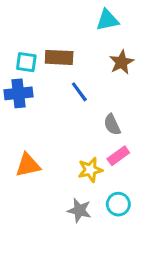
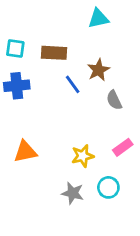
cyan square: (26, 62) -> (15, 48), moved
brown star: (121, 62) -> (98, 70), moved
gray semicircle: (112, 125) -> (114, 100), moved
pink rectangle: (118, 156) -> (123, 147), moved

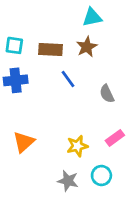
brown star: (98, 70) -> (87, 47), moved
orange triangle: (25, 152) -> (24, 142), turned -30

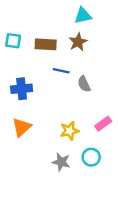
blue line: (68, 79) -> (61, 71), turned -42
blue cross: (16, 80) -> (22, 89), moved
gray semicircle: (107, 94) -> (84, 84), moved

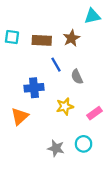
cyan triangle: (83, 16) -> (92, 16), moved
blue line: (61, 71) -> (56, 65), turned 48
blue cross: (22, 89) -> (34, 88), moved
yellow star: (70, 131) -> (65, 106), moved

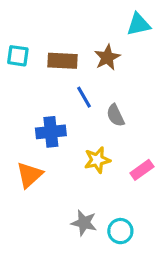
cyan circle: (84, 144) -> (120, 231), moved

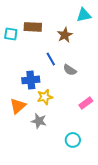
brown rectangle: (63, 61) -> (33, 27), moved
gray semicircle: (115, 115) -> (70, 70), turned -32
yellow star: (97, 160) -> (45, 97), moved
gray star: (84, 223) -> (39, 121), moved

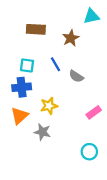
cyan square: (11, 34) -> (27, 65), moved
blue cross: (31, 80) -> (22, 87), moved
cyan circle: (73, 140) -> (89, 152), moved

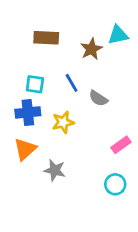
cyan triangle: (92, 16) -> (118, 35), moved
yellow star: (49, 106) -> (63, 122), moved
cyan circle: (89, 152) -> (115, 184), moved

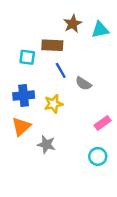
brown rectangle: (46, 38) -> (52, 45), moved
brown star: (91, 49) -> (73, 24), moved
cyan square: (35, 84) -> (27, 57), moved

